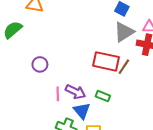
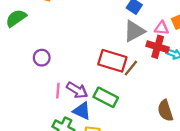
green rectangle: (103, 96) -> (106, 97), size x1.5
blue triangle: (82, 111) -> (82, 111), turned -30

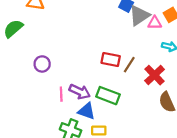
gray triangle: (134, 31) -> (139, 15), moved
red cross: (158, 47) -> (154, 75), moved, turned 36
red rectangle: (112, 61) -> (111, 60), size x0.7

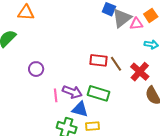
brown line: (129, 65) -> (116, 64), turned -63

